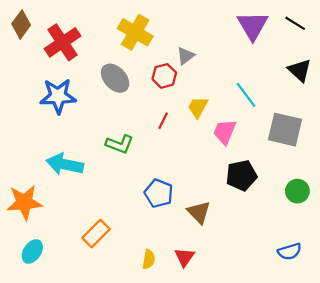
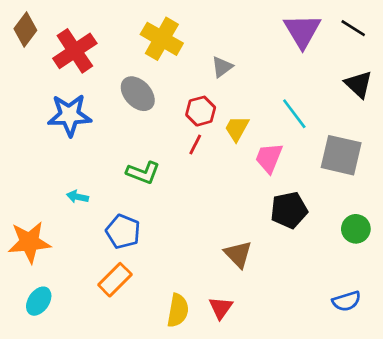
red hexagon: (164, 76) -> (201, 111), moved
cyan arrow: (65, 164) -> (78, 197), size x0.5
blue pentagon: (159, 193) -> (123, 232), moved
yellow semicircle: (149, 259) -> (178, 310), size x1.4

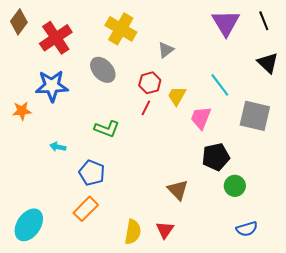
black line: (353, 28) -> (264, 21), turned 36
green circle: (356, 229) -> (235, 186), moved
orange star: (29, 242) -> (22, 111), moved, size x0.6
cyan ellipse: (39, 301) -> (29, 225), size x1.5
blue semicircle: (346, 301) -> (247, 229), moved

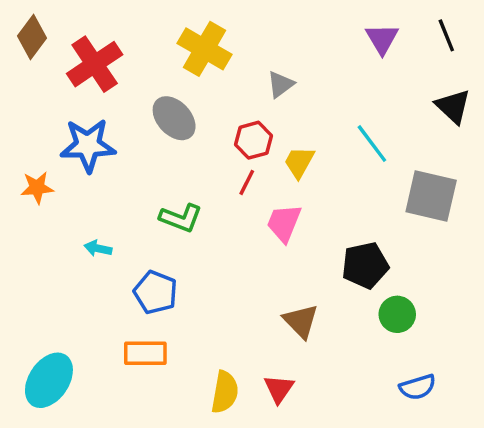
purple triangle: (226, 23) -> (382, 39), size x0.7
pink trapezoid: (201, 118) -> (284, 223), moved
orange rectangle: (86, 209) -> (145, 353), turned 45

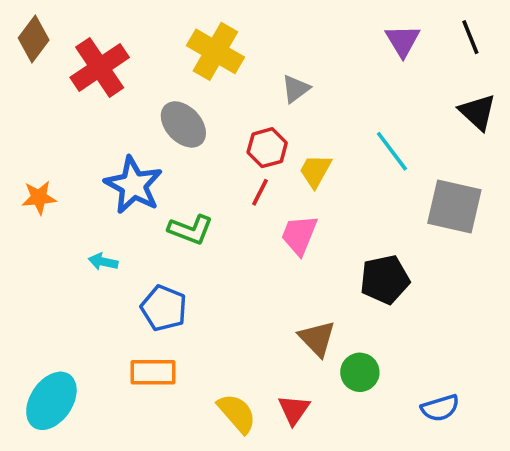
blue star: (88, 145) -> (133, 185), moved, turned 30
green circle: (397, 314) -> (360, 372), moved
yellow semicircle: (225, 392) -> (237, 413), turned -51

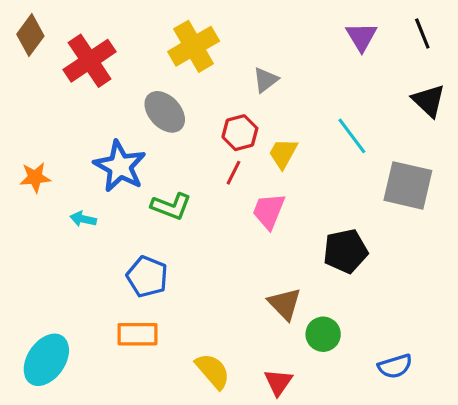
yellow cross: (215, 51) -> (194, 46), turned 30
cyan arrow: (103, 262) -> (83, 219), moved
red triangle: (294, 410) -> (278, 382), moved

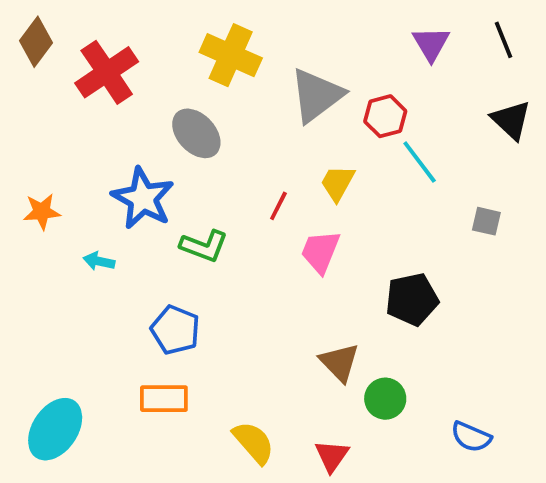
yellow cross: (194, 46) -> (231, 55), turned -36
gray triangle: (266, 80) -> (317, 95), size x1.8
red hexagon: (240, 133) -> (385, 116), moved
gray square: (408, 185) -> (486, 221), size x0.5
blue semicircle: (395, 366) -> (471, 437), turned 40

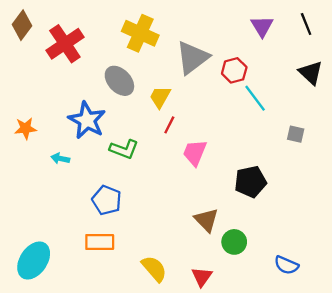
yellow trapezoid: (338, 183) -> (160, 97), moved

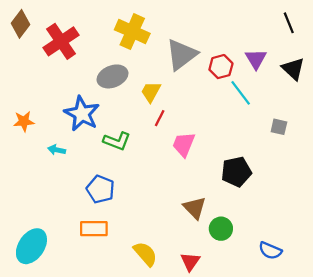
purple triangle: (262, 26) -> (256, 59), moved
gray ellipse: (119, 81) -> (112, 76), turned -68

